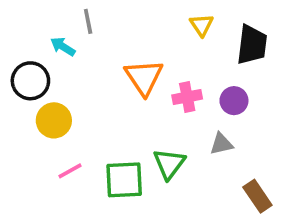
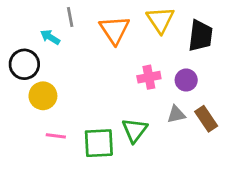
yellow triangle: (202, 25) -> (160, 20), size x1.5
orange triangle: (144, 77) -> (115, 30), moved
pink line: (70, 171) -> (56, 136), turned 36
brown rectangle: (257, 196) -> (206, 119), moved

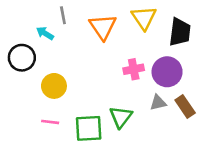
purple circle: (186, 80) -> (167, 72), size x1.5
yellow circle: (43, 96) -> (54, 86), moved

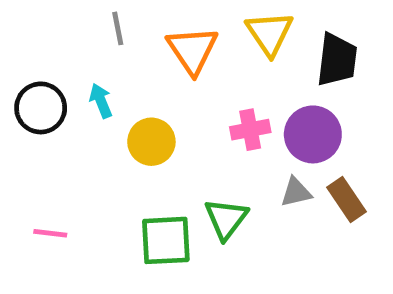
cyan arrow: (45, 33) -> (101, 101), moved, turned 36
yellow circle: (54, 86) -> (151, 142), moved
pink line: (50, 122) -> (50, 233), moved

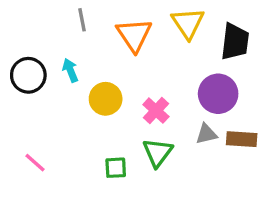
pink cross: (250, 130) -> (156, 111), moved, turned -36
brown rectangle: (347, 199) -> (242, 139), turned -52
pink line: (50, 233) -> (35, 163), turned 35
green square: (166, 240) -> (116, 168), size x0.6

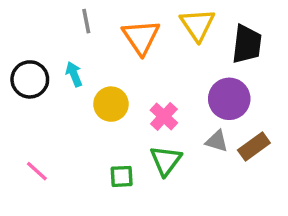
gray triangle: (206, 134) -> (217, 141), turned 30
brown rectangle: (242, 139) -> (254, 146), turned -40

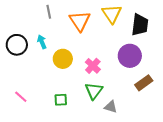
gray triangle: (217, 141) -> (111, 107), moved
green square: (122, 176) -> (61, 100), moved

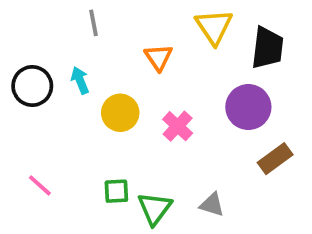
orange triangle: (80, 21) -> (158, 57), moved, size x0.7
green triangle: (94, 91) -> (155, 208), moved

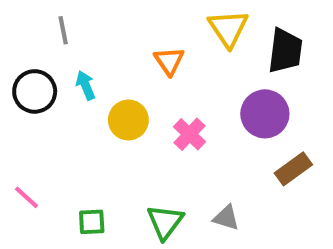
gray line: (93, 23) -> (63, 30), moved
pink line: (40, 185) -> (26, 197), moved
green square: (116, 191) -> (92, 222), moved

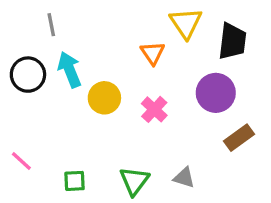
orange triangle: (169, 61) -> (153, 53), moved
cyan arrow: (86, 85) -> (70, 70), size x1.5

